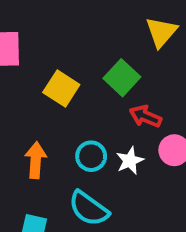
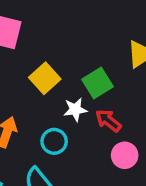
white star: (130, 161) -> (75, 110), moved

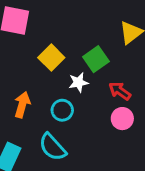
red arrow: (108, 121) -> (120, 91), moved

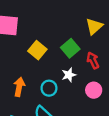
white star: (79, 82) -> (69, 75), moved
red arrow: (120, 91) -> (93, 60), moved, turned 35

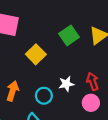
green square: (70, 48) -> (69, 35), moved
red arrow: (93, 60) -> (93, 81), moved

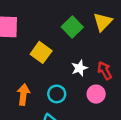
white star: (66, 84) -> (79, 68), moved
pink circle: (91, 103) -> (96, 94), moved

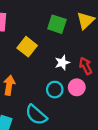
green square: (72, 27) -> (57, 24), turned -30
cyan circle: (57, 94) -> (55, 90), moved

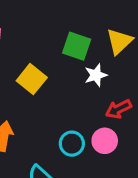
white star: (62, 63) -> (96, 75), moved
red arrow: (86, 66) -> (118, 109), turned -91

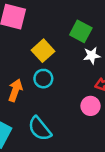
cyan circle: (72, 144) -> (43, 79), moved

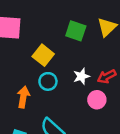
white star: (92, 55) -> (81, 76), moved

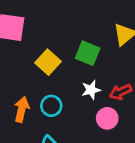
green square: (76, 31) -> (88, 53), moved
cyan circle: (48, 81) -> (51, 106), moved

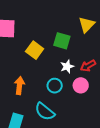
cyan circle: (51, 106) -> (55, 86), moved

